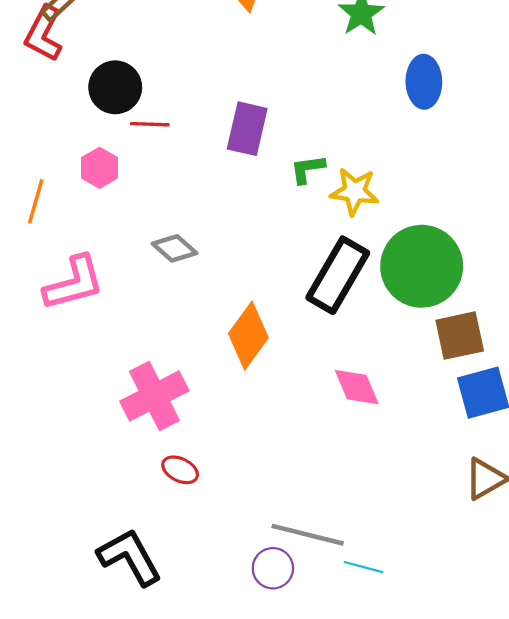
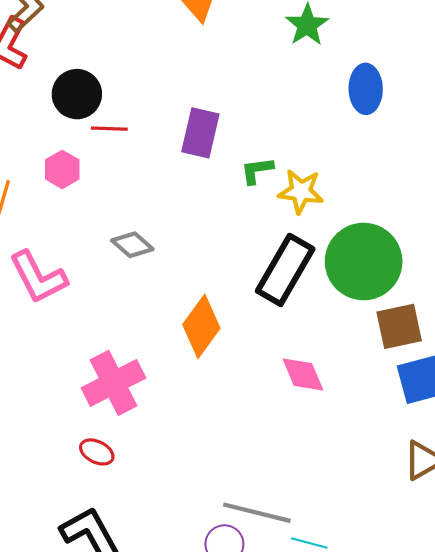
pink L-shape: (74, 283) -> (38, 277), turned 78
red ellipse: (180, 470) -> (97, 452), moved

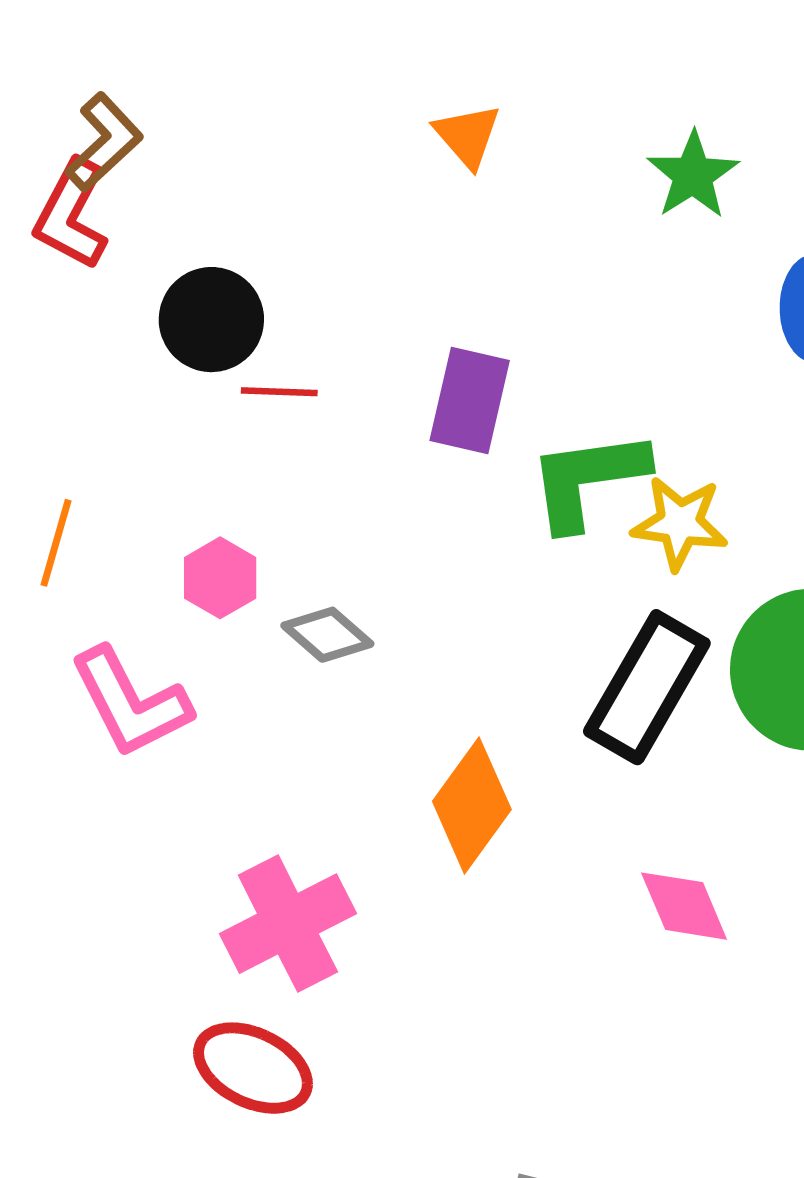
pink hexagon: (62, 169) -> (220, 578), moved
green L-shape: (257, 170) -> (588, 479), size x1.8
red ellipse: (97, 452) -> (253, 1068), size x1.6

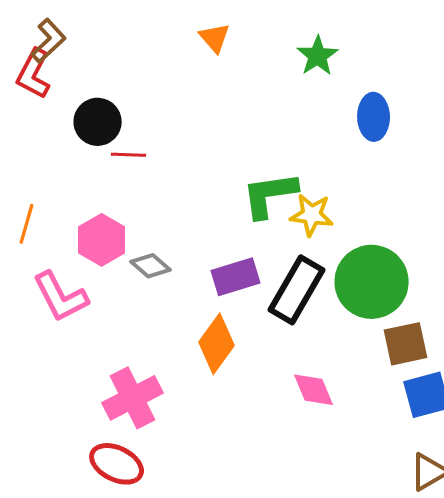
purple rectangle: (470, 401) -> (236, 277), moved, turned 60
pink hexagon: (220, 578) -> (102, 240), size x1.4

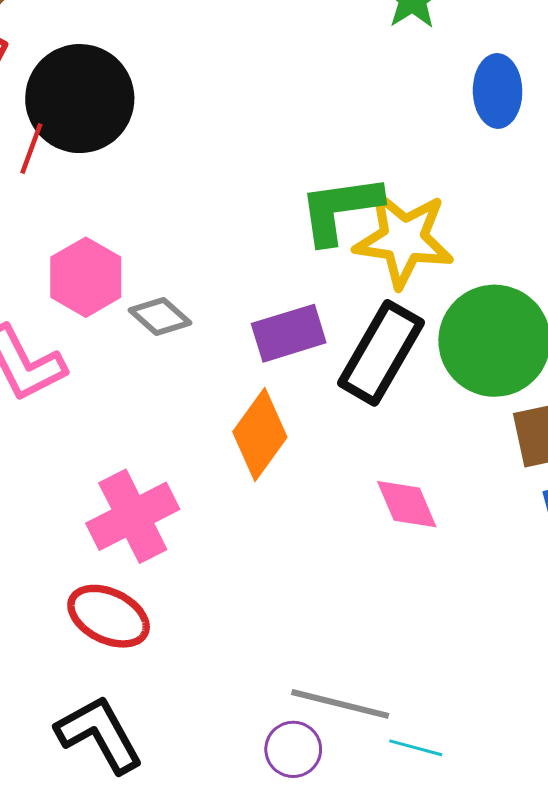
black circle: (98, 122) -> (80, 99), size x1.5
red line: (129, 155) -> (31, 148), moved, turned -72
yellow star: (312, 215) -> (404, 239), size x1.5

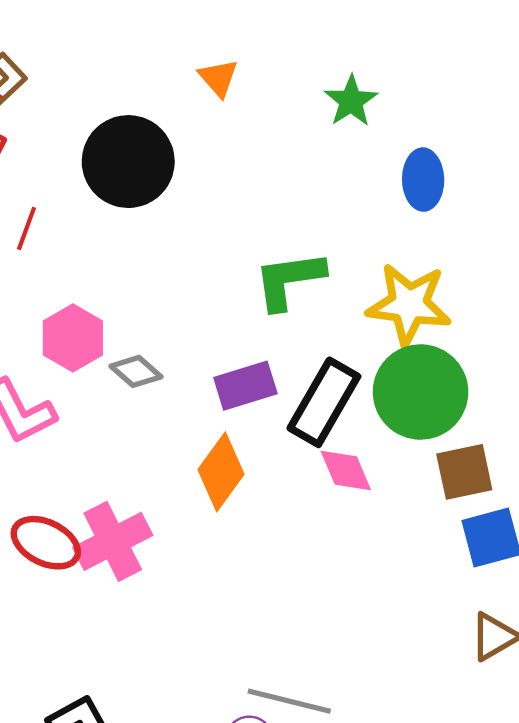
black circle: (80, 99) -> (128, 162), moved
yellow star: (404, 239) -> (409, 304), moved
pink diamond: (407, 504) -> (346, 471), moved
red ellipse: (109, 616) -> (46, 543), moved

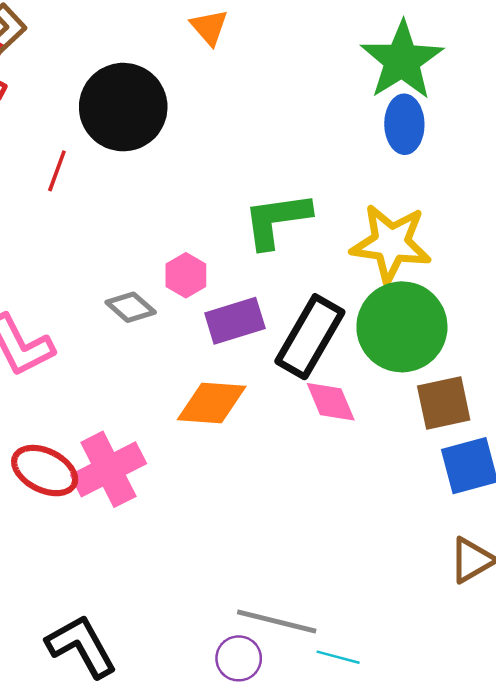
green star: (351, 101) -> (402, 60), moved, size x1.6
red line: (27, 228) -> (57, 171), moved
pink hexagon: (73, 338) -> (186, 275), moved, size x0.7
orange diamond: (221, 472) -> (212, 403), turned 58

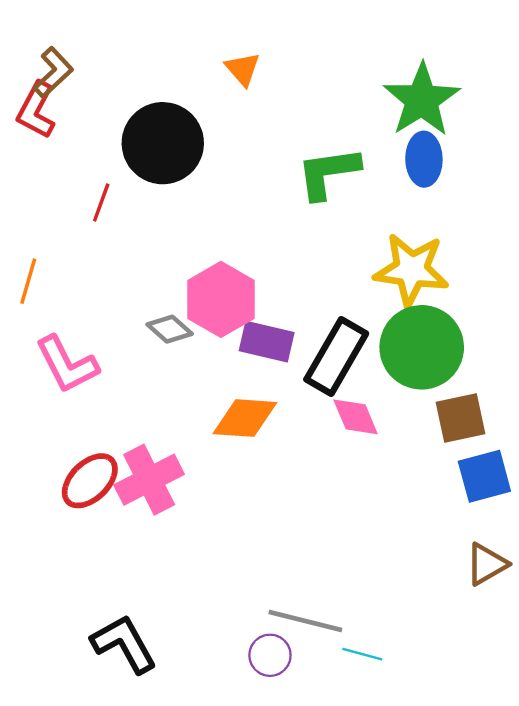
green L-shape: (277, 220) -> (328, 173), moved
pink hexagon: (186, 275) -> (221, 299), size x1.8
purple rectangle: (235, 321) -> (267, 342), turned 30
red ellipse: (45, 471) -> (90, 481), turned -70

